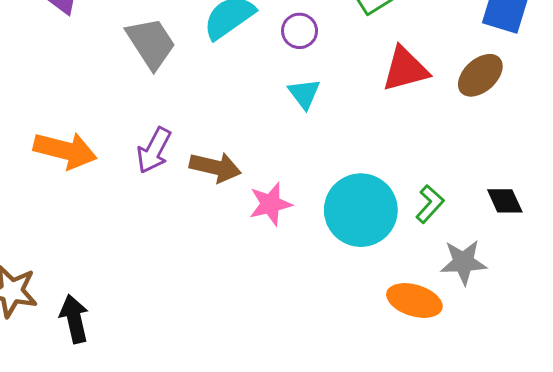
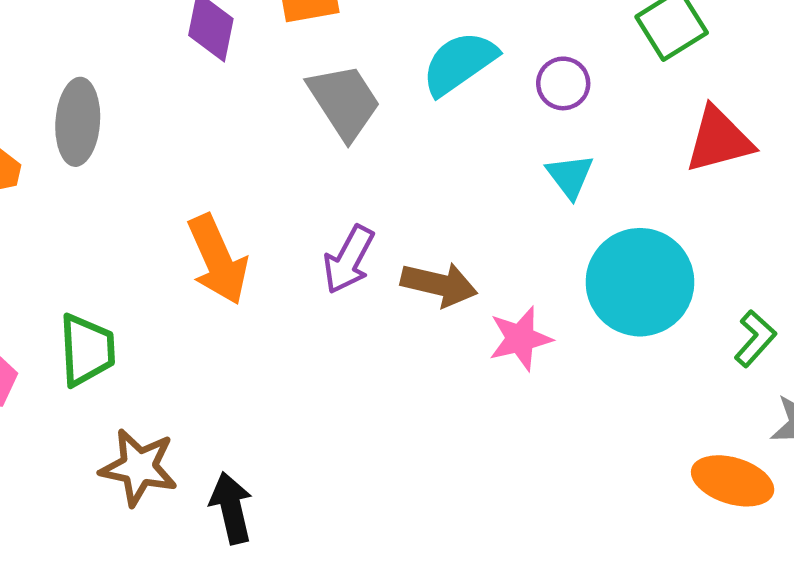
orange arrow: (65, 150) -> (218, 260), turned 52
cyan circle: (361, 210) -> (640, 282), moved

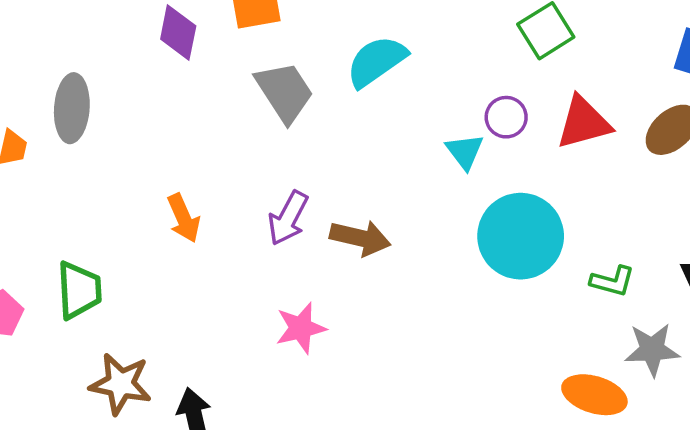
purple circle: (563, 83) -> (506, 117), moved
orange arrow: (218, 260) -> (184, 218), size x0.7
pink star: (520, 339) -> (301, 328), moved
green L-shape: (755, 339) -> (612, 281), turned 63

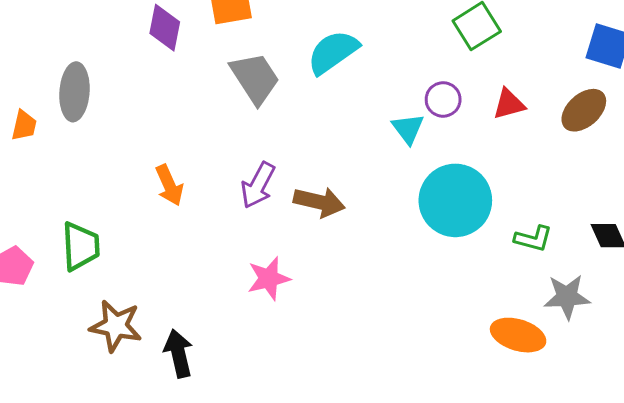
red triangle: (584, 123) -> (509, 104), size x0.7

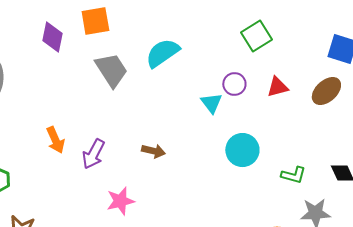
purple arrow: (258, 185) -> (93, 154), moved
cyan circle: (455, 200) -> (242, 150), size x0.7
brown arrow: (319, 202) -> (153, 151), size x0.7

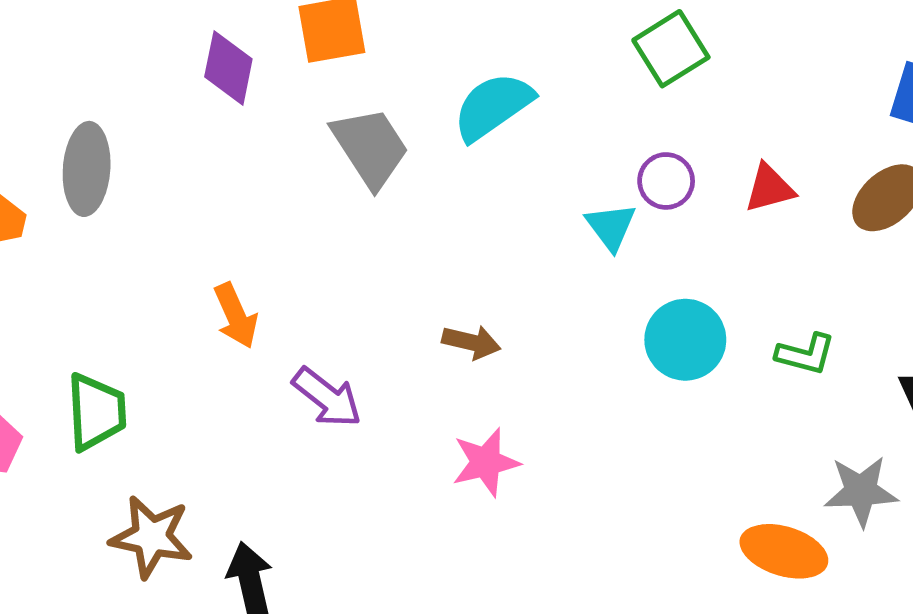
green square: (256, 36) -> (671, 49), moved
purple arrow: (93, 154) -> (327, 397), moved, turned -80
green L-shape: (293, 175) -> (806, 354), moved
pink star: (120, 201) -> (486, 462), moved

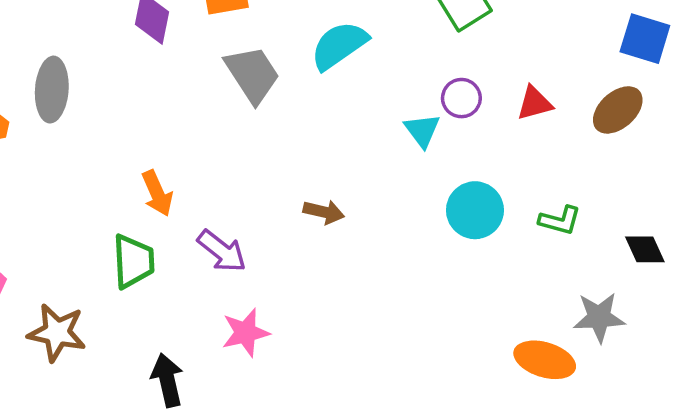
green trapezoid: (96, 412) -> (133, 261), moved
pink star: (486, 462) -> (246, 333), moved
brown star: (151, 537) -> (57, 333), moved

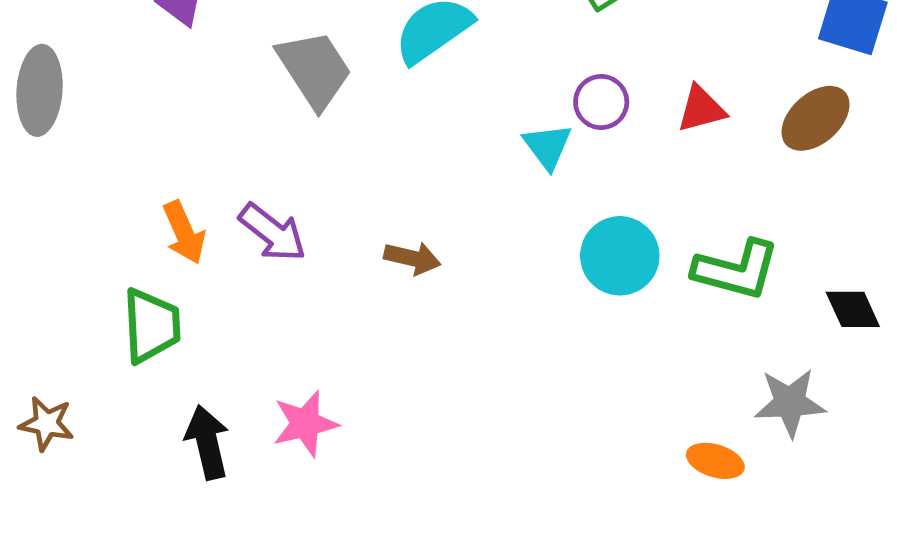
green L-shape: (560, 220) -> (736, 270), size x1.5
purple arrow: (222, 251) -> (273, 232), moved
brown star: (57, 333) -> (47, 424), size x0.7
orange ellipse: (545, 360) -> (715, 461), size x0.7
black arrow: (167, 380) -> (207, 442), moved

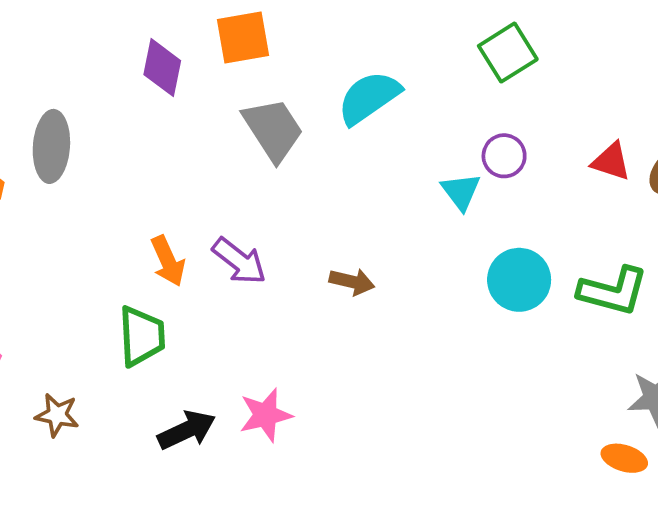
red triangle: (701, 109) -> (611, 161), moved, turned 33
black arrow: (207, 442) -> (187, 430), turned 78
orange ellipse: (715, 461) -> (624, 458), moved

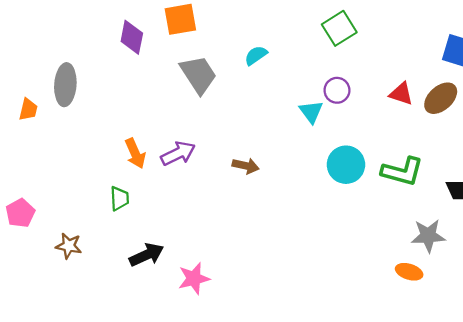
cyan semicircle: (369, 98) -> (256, 55), size x0.6
purple arrow: (239, 261) -> (178, 153), turned -64
green trapezoid: (142, 336) -> (119, 198), size x0.7
pink star: (266, 415) -> (194, 279), moved

